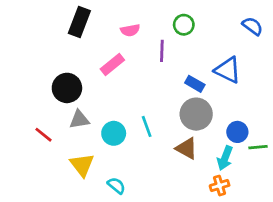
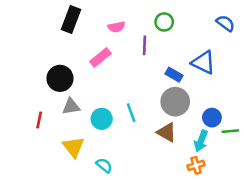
red line: (44, 135) -> (39, 120), turned 63

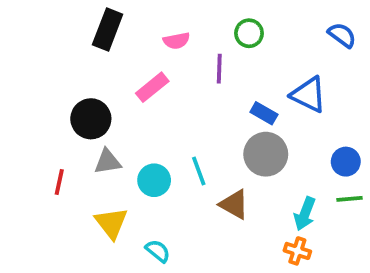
blue circle: (212, 118) -> (346, 162), moved
brown triangle: (167, 132) -> (234, 204), moved
orange cross: (196, 165) -> (297, 251), turned 35

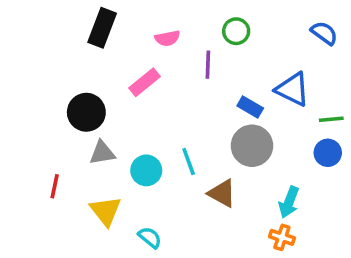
red line: (59, 182) -> (55, 186), moved
green line: (349, 199) -> (331, 119), moved

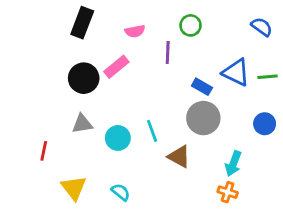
black circle: (86, 112) -> (84, 78), moved
green line: (331, 119) -> (267, 77), moved
yellow triangle: (106, 211) -> (74, 188), moved

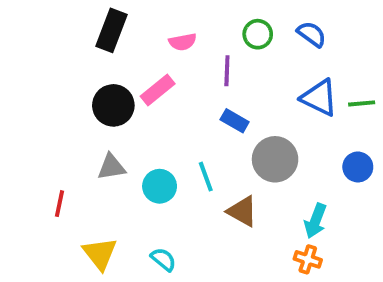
blue semicircle: (262, 27) -> (312, 34), moved
blue rectangle: (202, 87) -> (235, 121), moved

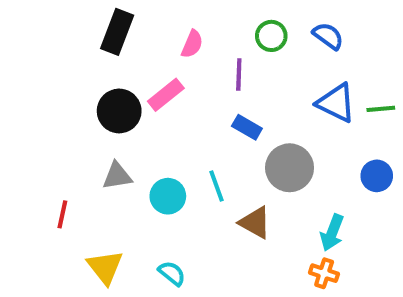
pink semicircle: (183, 42) -> (192, 44), turned -56

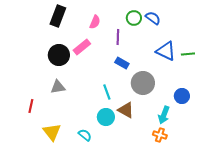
blue semicircle: (328, 36) -> (153, 18), moved
blue circle: (377, 176) -> (182, 96), moved
cyan circle: (168, 196) -> (106, 117), moved

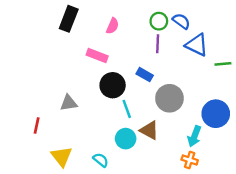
purple line: (118, 37) -> (158, 44), moved
pink rectangle: (82, 47) -> (97, 56), turned 60
blue triangle: (166, 51) -> (197, 45), moved
black circle: (59, 55) -> (113, 85), moved
blue circle: (182, 96) -> (216, 114), size x1.5

